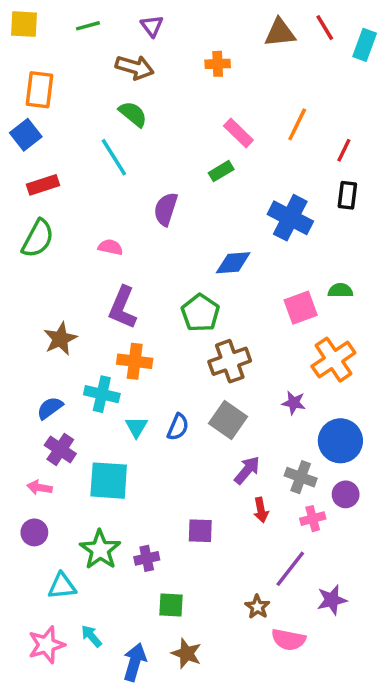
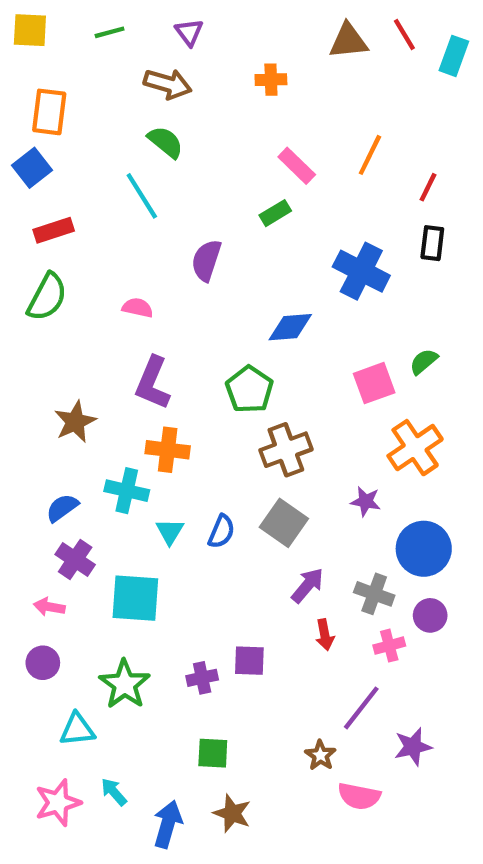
green semicircle: (340, 290) -> (424, 362), turned -40
purple cross: (147, 558) -> (202, 678), moved

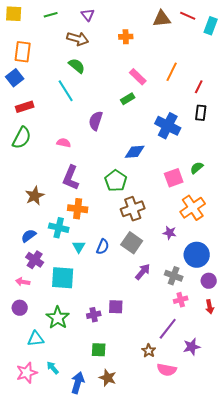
red line: (404, 34) -> (188, 16), turned -35
purple circle: (430, 615) -> (209, 281), moved
red arrow: (325, 635) -> (210, 307), moved

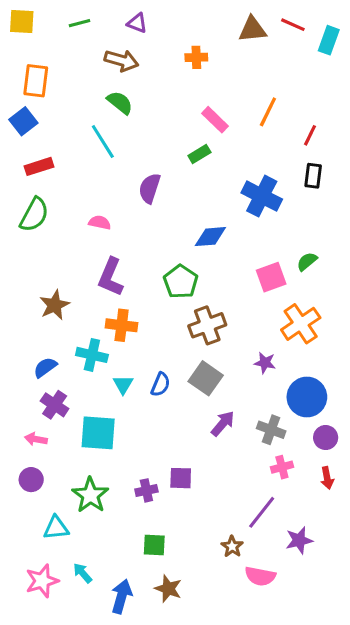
purple triangle: (88, 15) -> (137, 23), turned -32

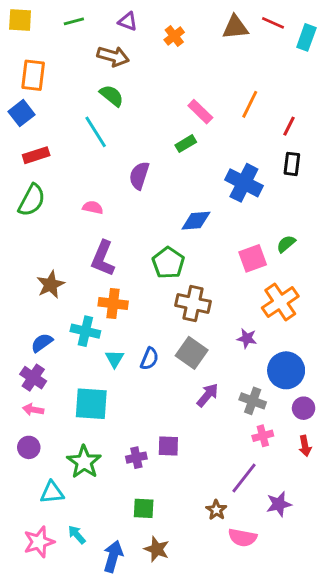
orange cross: (196, 57) -> (174, 36), moved, turned -36
brown cross: (207, 325) -> (193, 303), turned 32
purple cross: (55, 405) -> (33, 378), moved

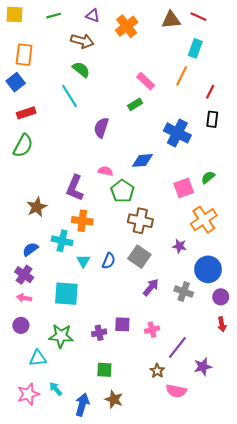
orange cross: (174, 36) -> (127, 26), size x1.5
cyan rectangle: (306, 37) -> (195, 48), moved
pink semicircle: (93, 208) -> (105, 171), moved
pink cross: (263, 436) -> (152, 330), moved
green star: (84, 462) -> (61, 336), turned -30

